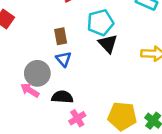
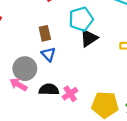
black triangle: (108, 44) -> (89, 38), turned 42
pink cross: (77, 118) -> (70, 94), moved

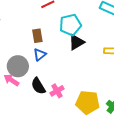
blue triangle: (48, 54) -> (40, 55), turned 32
black semicircle: (49, 89) -> (38, 86), turned -126

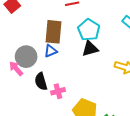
cyan pentagon: (70, 25) -> (89, 30), turned 30
brown rectangle: (37, 36) -> (53, 32), size x1.6

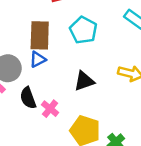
black triangle: (90, 49) -> (84, 81), moved
pink cross: (58, 91) -> (50, 109), turned -32

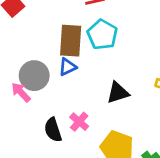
cyan pentagon: (83, 30) -> (102, 35), moved
black semicircle: (28, 98) -> (53, 130), moved

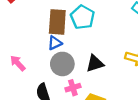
gray circle: (34, 76) -> (62, 64), moved
pink cross: (79, 122) -> (73, 88), moved, turned 32

